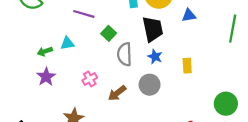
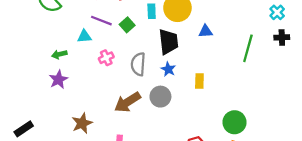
green square: (109, 33) -> (127, 25), moved
cyan triangle: (67, 43) -> (84, 36), moved
pink cross: (90, 79) -> (106, 58), moved
brown arrow: (117, 93) -> (127, 102), size x1.4

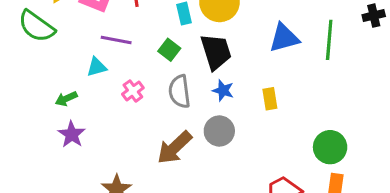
green square: (127, 25) -> (169, 50), moved
blue triangle: (206, 31) -> (284, 38), moved, size x1.5

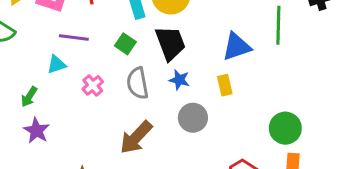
blue triangle: (284, 38) -> (237, 47), moved
green arrow: (66, 99) -> (29, 97), turned -30
gray circle: (219, 131) -> (193, 118), moved

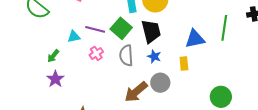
purple line: (74, 37) -> (95, 29), moved
green square: (125, 44) -> (121, 28), size x1.5
brown arrow: (136, 137) -> (136, 92), moved

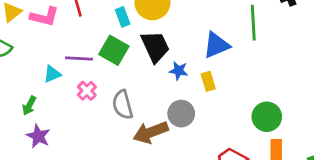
gray semicircle: (126, 55) -> (123, 105), moved
blue star: (154, 56) -> (179, 71), moved
brown arrow: (136, 92) -> (151, 132), turned 30

